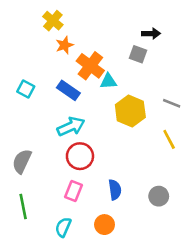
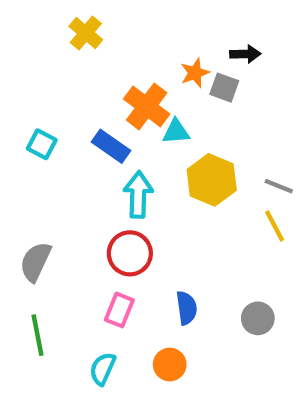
orange star: (64, 45) -> (195, 73), moved
gray line: (172, 103) -> (279, 186), moved
cyan arrow: (71, 126) -> (138, 195), moved, turned -64

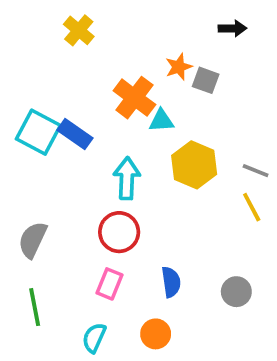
black arrow: (245, 54) -> (232, 28), moved
cyan square: (42, 144) -> (38, 132), size x1.6
blue rectangle: (111, 146) -> (75, 134), moved

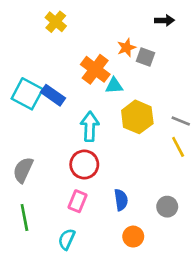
orange circle: (156, 334) -> (133, 237), moved

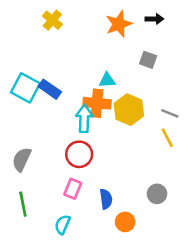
orange star: (126, 48) -> (119, 24), moved, size x1.5
gray square: (145, 57) -> (148, 60), moved
orange cross: (95, 69) -> (97, 103), moved, turned -32
blue semicircle: (121, 200) -> (106, 199), moved

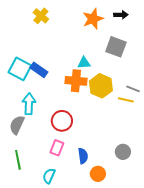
gray square: (148, 60) -> (116, 47), size x1.5
cyan arrow: (84, 119) -> (29, 104), moved
yellow line: (167, 138) -> (126, 100), moved, turned -49

